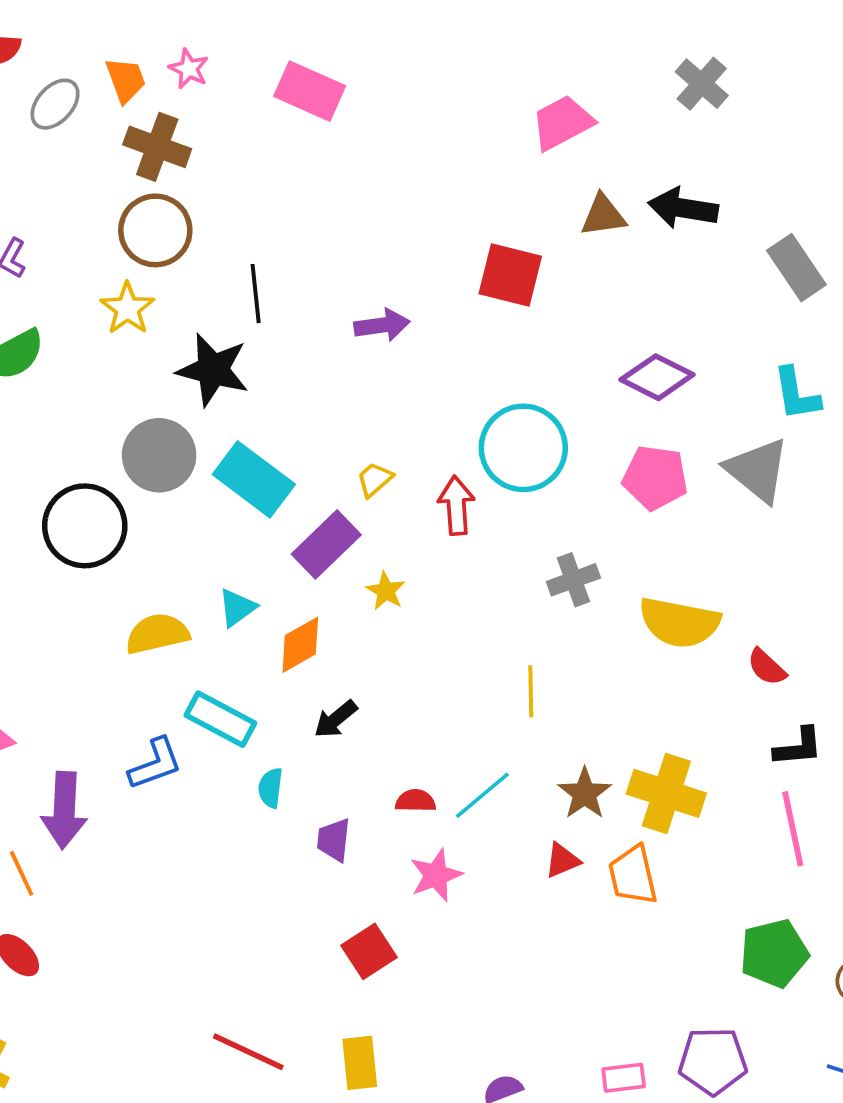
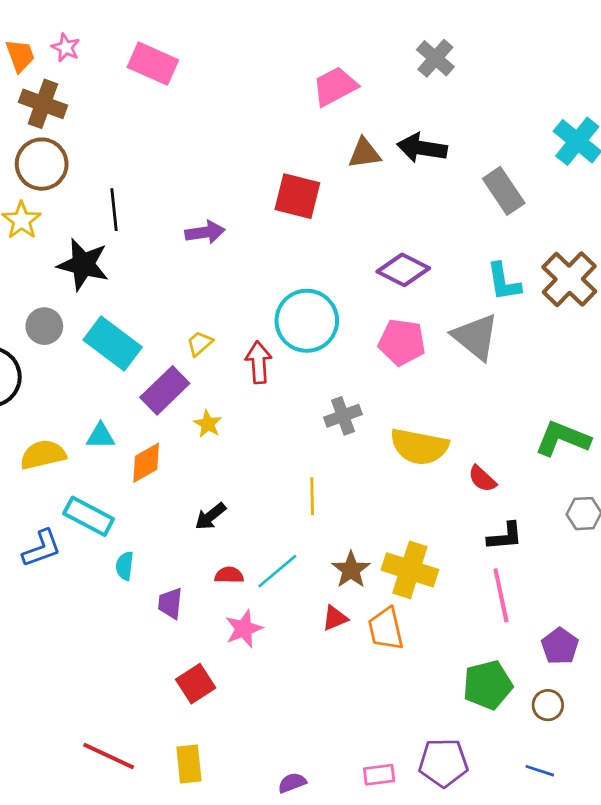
gray circle: (159, 455) -> (44, 326), size x0.7
cyan triangle: (237, 608) -> (101, 436), turned 36
black arrow: (336, 719) -> (210, 516), moved

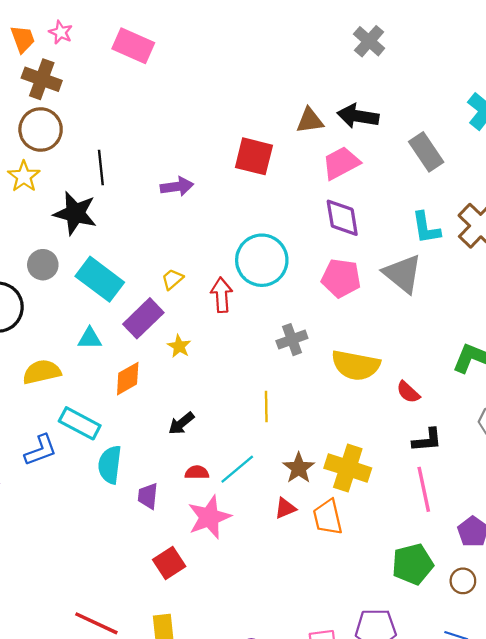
pink trapezoid: (335, 86) -> (341, 163), moved
purple diamond: (403, 270) -> (342, 218), turned 54
cyan triangle: (101, 436) -> (90, 338), moved
cyan semicircle: (125, 566) -> (110, 465), size x1.6
pink star: (244, 629) -> (209, 517), size x1.4

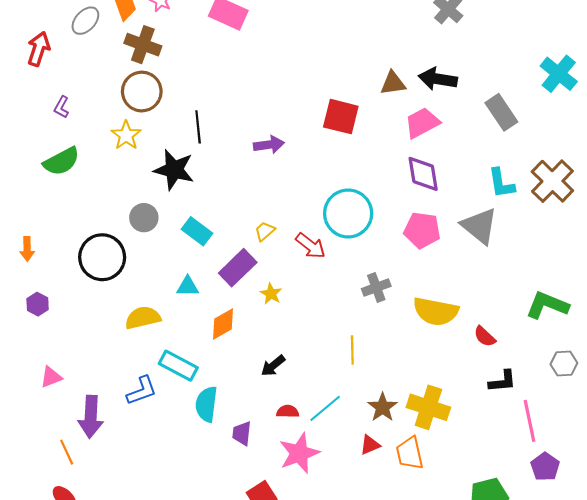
cyan rectangle: (100, 279) -> (197, 231), size x0.7
red arrow: (222, 295) -> (311, 246), turned 132
pink line: (424, 489) -> (529, 421), moved

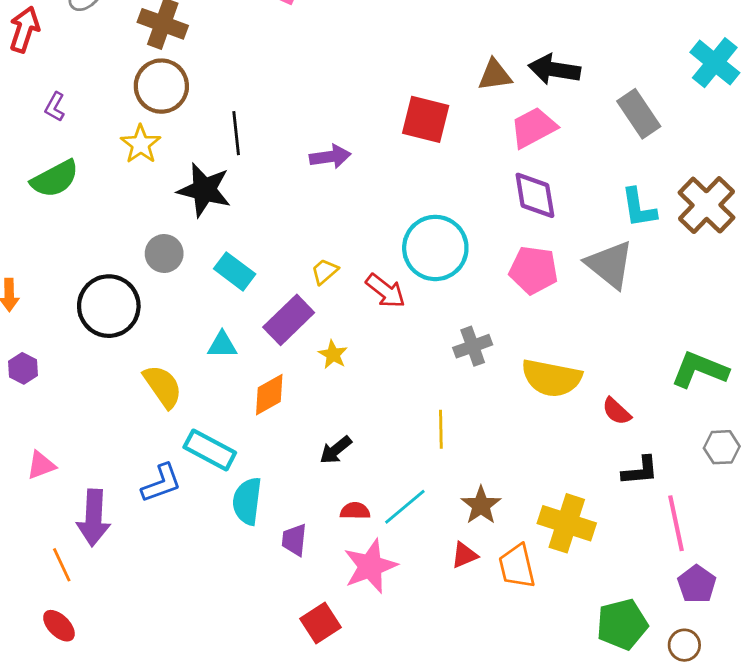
yellow semicircle: (143, 318) -> (163, 386), turned 68
yellow cross: (428, 407) -> (567, 523), moved

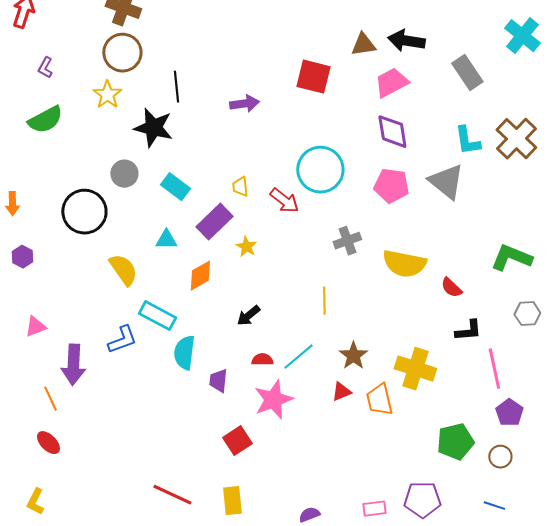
yellow trapezoid: (325, 271) -> (240, 187), turned -55

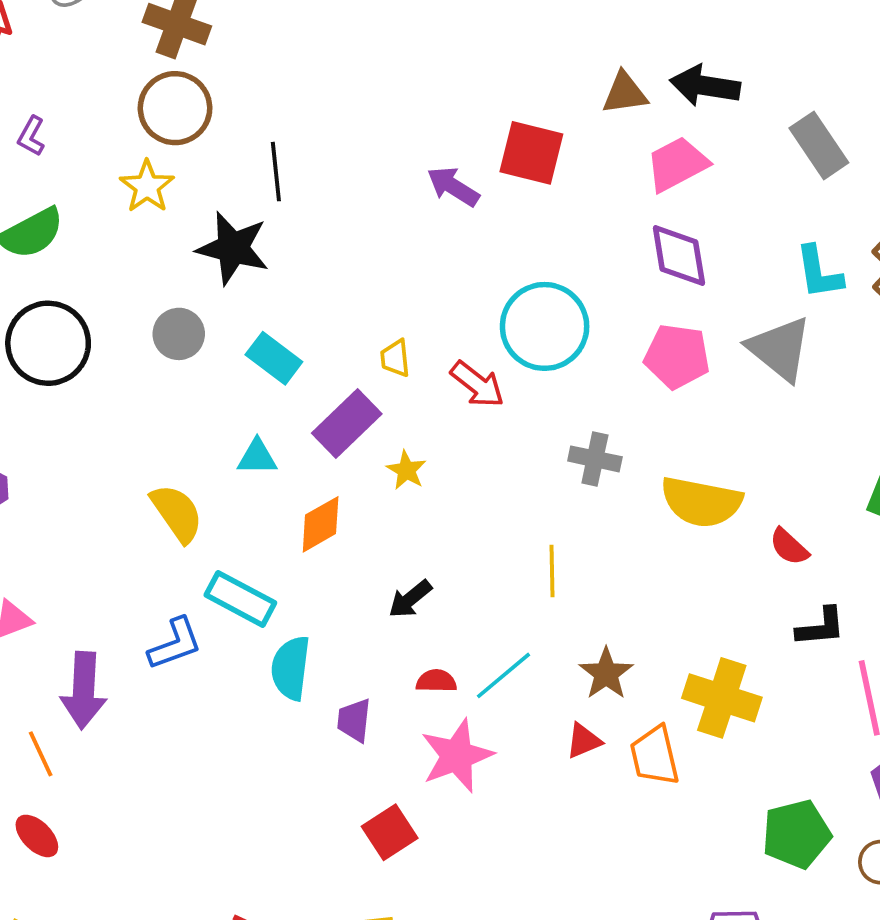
purple arrow: (244, 104) -> (453, 186), moved, turned -140
black circle: (84, 212) -> (48, 343), moved
gray cross: (347, 241) -> (595, 459), turned 32

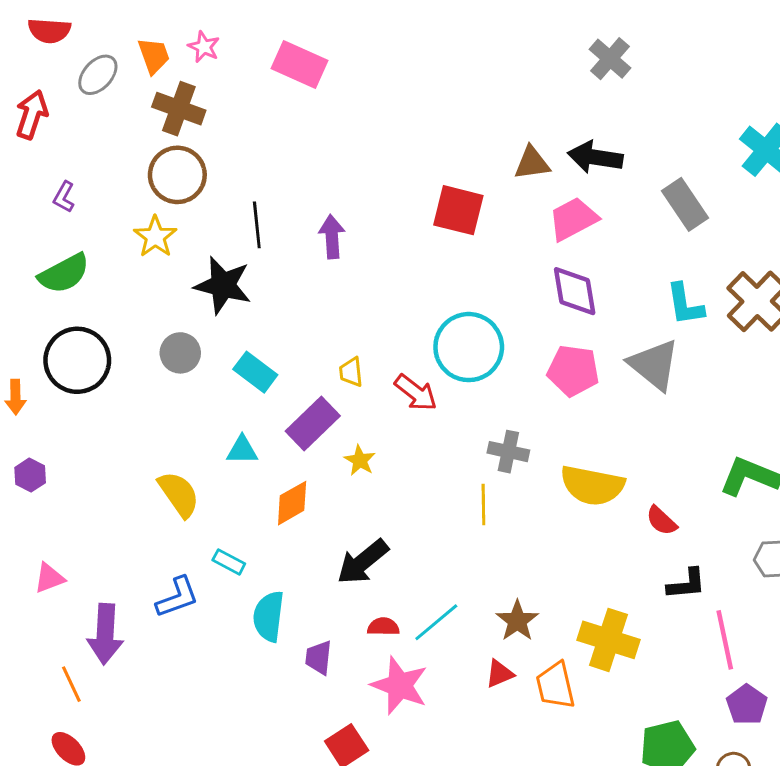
purple arrow: (453, 186) -> (332, 237), moved, turned 54
yellow line: (552, 571) -> (483, 505), moved
cyan rectangle: (240, 599) -> (229, 562), size x0.6
black arrow: (410, 599) -> (363, 562), size x1.5
pink star: (457, 756) -> (400, 686), turned -30

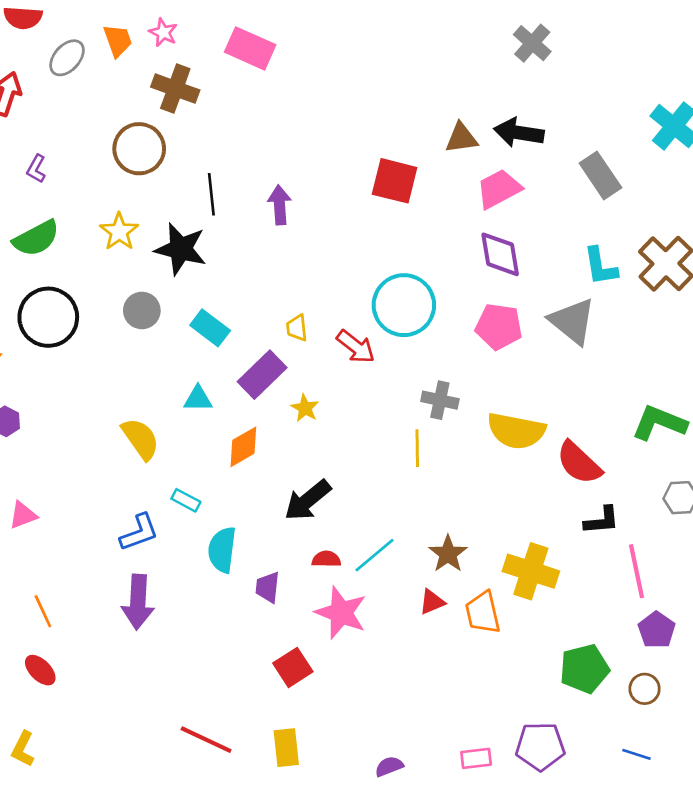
brown cross: (179, 109) -> (175, 89), moved
yellow star: (155, 237) -> (119, 232), moved
red semicircle: (661, 521) -> (579, 463), size x1.6
purple arrow: (105, 634) -> (138, 602), moved

